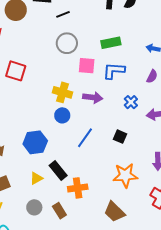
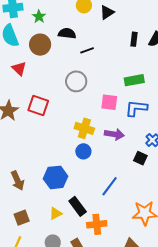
gray circle: (67, 43) -> (76, 81), moved
black square: (120, 137) -> (140, 158), moved
blue line: (85, 138) -> (110, 186), moved

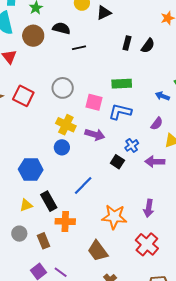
gray circle: (76, 81) -> (63, 88), moved

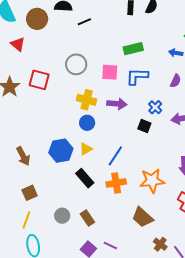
yellow triangle: (26, 205) -> (86, 149), moved
orange cross: (65, 221) -> (116, 183), moved

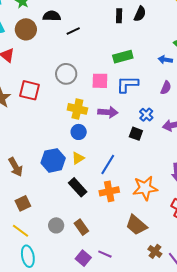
yellow line: (26, 220) -> (20, 231), turned -72

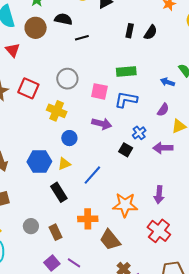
yellow cross: (77, 109) -> (57, 111), moved
orange cross: (109, 191) -> (88, 219), moved

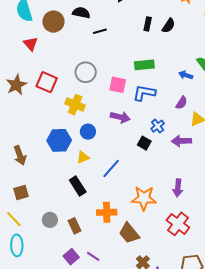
blue hexagon: (39, 162) -> (59, 140), moved

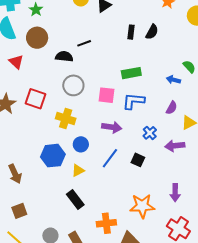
black semicircle: (81, 13) -> (64, 57), moved
black square: (144, 143) -> (138, 160), moved
blue line: (111, 169) -> (110, 158), moved

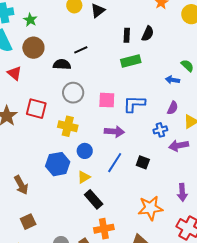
green rectangle: (131, 73) -> (131, 61), moved
blue cross: (150, 133) -> (160, 130), moved, turned 32
black rectangle: (75, 199) -> (94, 199), moved
orange cross: (106, 223) -> (104, 229), moved

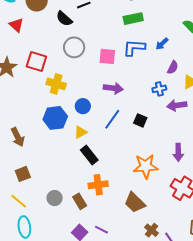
black semicircle: (62, 64) -> (64, 19), turned -144
blue arrow: (172, 80) -> (162, 44), moved, turned -56
blue L-shape: (134, 104) -> (134, 48), moved
yellow cross: (68, 126) -> (56, 84), moved

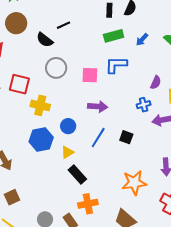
blue arrow: (162, 44) -> (142, 39), moved

